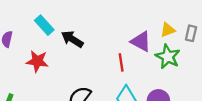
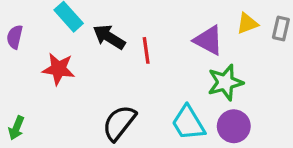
green star: (168, 57) -> (225, 82), moved, turned 30
red line: (121, 62) -> (146, 50), moved

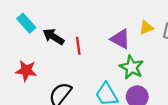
red star: (58, 69) -> (26, 71), moved
green star: (225, 82) -> (132, 67), turned -30

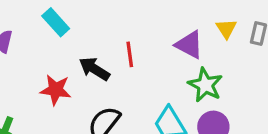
yellow triangle: (146, 28) -> (226, 29), turned -42
black arrow: (53, 37) -> (94, 69), moved

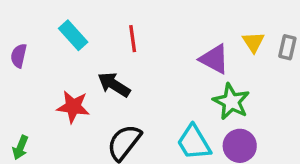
red line: (130, 54) -> (133, 39), moved

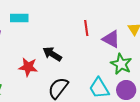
cyan rectangle: (73, 35) -> (19, 18), moved, turned -48
red line: (133, 39) -> (86, 28), moved

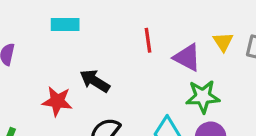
cyan rectangle: (19, 18) -> (65, 25), moved
green star: (121, 64) -> (203, 97), turned -30

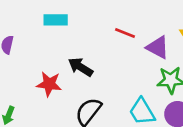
red line: (148, 40) -> (125, 33), turned -60

